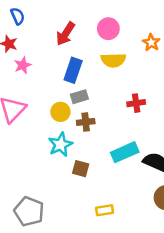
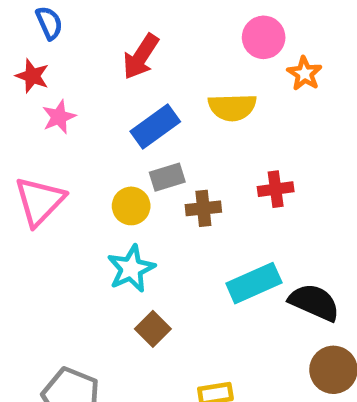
pink circle: (108, 29) -> (264, 37), moved
blue rectangle: (73, 70) -> (155, 126), turned 35
brown cross: (86, 122) -> (203, 208), moved
brown square: (81, 169) -> (153, 329), moved, turned 30

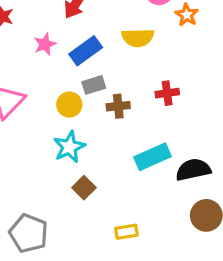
pink star: (59, 117) -> (45, 44), moved
black semicircle: (314, 302) -> (193, 170), turned -36

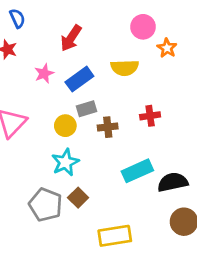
yellow rectangle: (126, 232) -> (115, 236), size x1.6
gray pentagon: (29, 233) -> (46, 205), moved

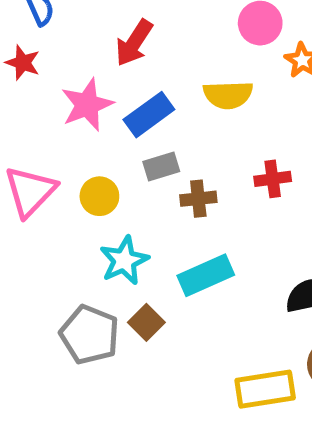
pink star: (44, 73) -> (87, 105), size x1.5
yellow circle: (65, 126) -> (99, 196), moved
cyan rectangle: (137, 171) -> (206, 275), moved
yellow rectangle: (115, 236) -> (265, 389), moved

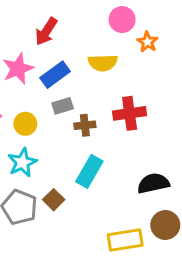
red cross: (273, 179) -> (130, 113), size x1.5
cyan star: (124, 260) -> (22, 162), moved
cyan rectangle: (206, 275) -> (89, 171), turned -36

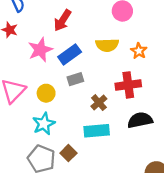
orange star: (147, 42) -> (139, 51), moved
brown cross: (85, 125) -> (99, 103), moved, turned -35
cyan rectangle: (89, 171) -> (97, 131), turned 55
black semicircle: (153, 183) -> (140, 120), moved

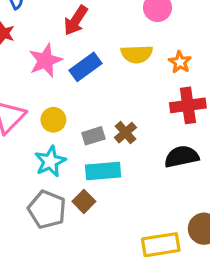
gray rectangle: (75, 79) -> (93, 136), moved
red cross: (128, 85) -> (188, 105), moved
cyan rectangle: (97, 131) -> (103, 171), moved

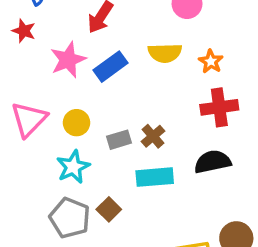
cyan rectangle: (103, 171) -> (155, 177), moved

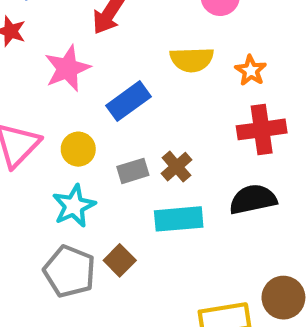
blue rectangle: (111, 67) -> (128, 101), moved

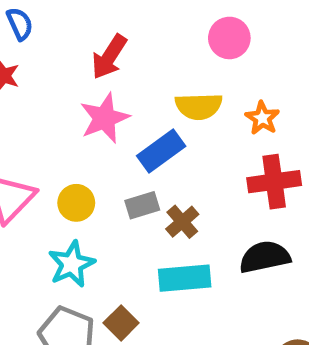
pink star: (67, 68) -> (105, 118), moved
blue rectangle: (128, 101) -> (161, 151), moved
gray rectangle: (133, 171) -> (142, 205), moved

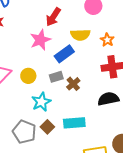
red arrow: (109, 57) -> (53, 17), moved
cyan star: (72, 264) -> (41, 102), moved
cyan rectangle: (185, 278) -> (74, 123), moved

